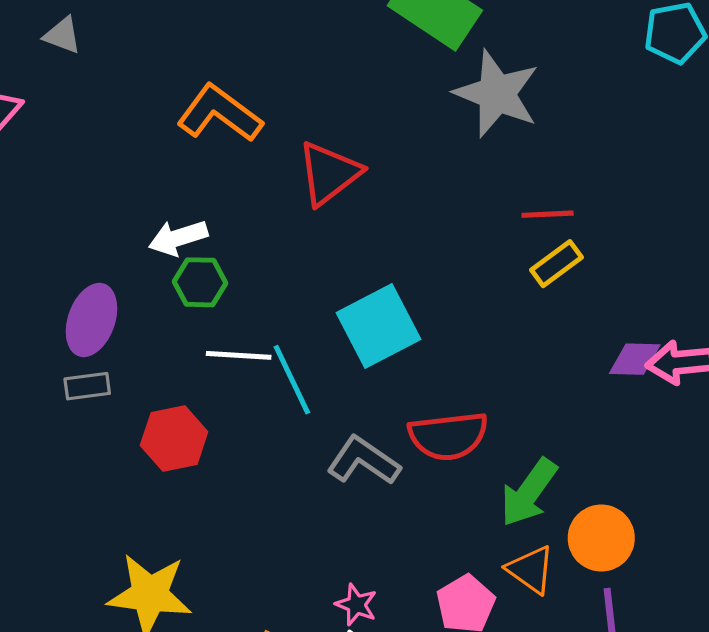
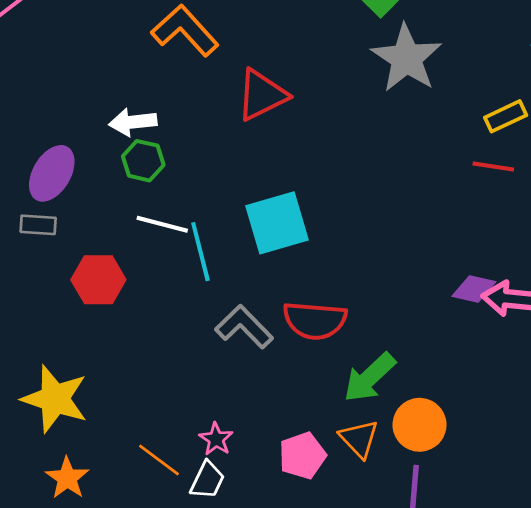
red line: (548, 214) -> (493, 167), moved
yellow rectangle: (557, 264) -> (506, 116), moved

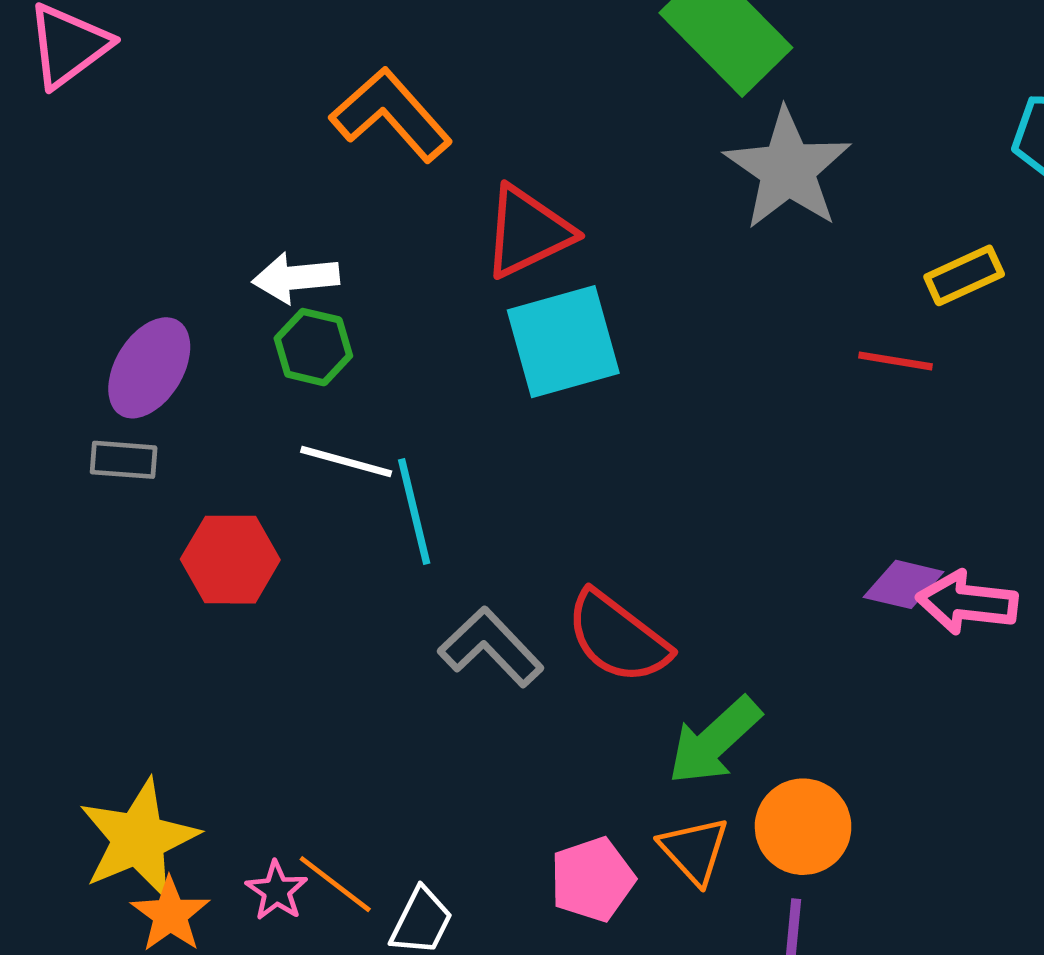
red line: (493, 167) -> (895, 361), moved
cyan square: (277, 223) -> (563, 342), moved
red semicircle: (315, 320) -> (618, 637), turned 32
yellow star: (55, 399) -> (139, 839), moved, turned 30
pink star: (216, 439) -> (277, 891), moved

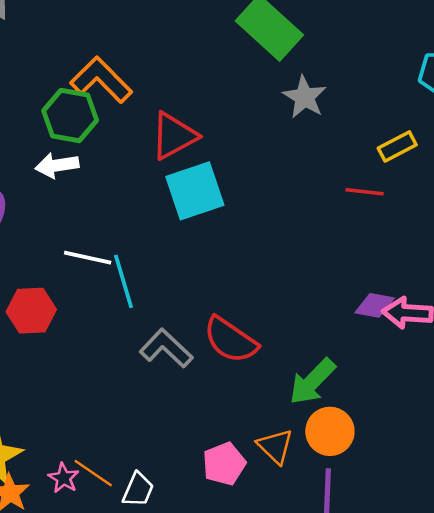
gray star: (788, 169) -> (305, 97), size x0.7
green hexagon: (313, 347) -> (70, 116), moved, size x1.4
green arrow: (714, 741) -> (312, 381), moved

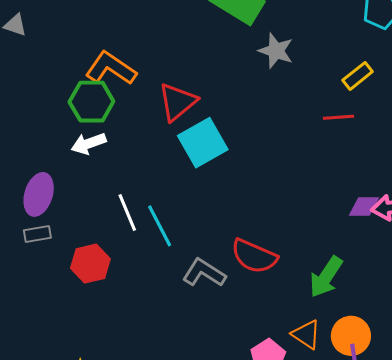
white line: (88, 258) -> (127, 213), turned 66
orange circle: (330, 431) -> (351, 336), moved

